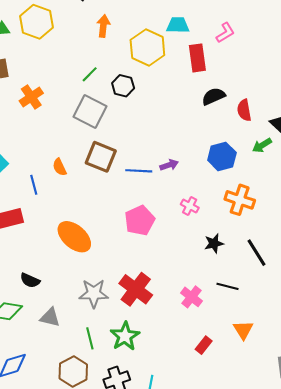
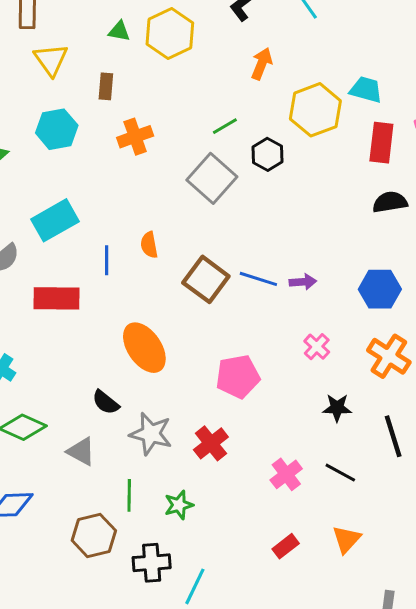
brown square: (101, 157) -> (206, 279), moved
pink pentagon: (140, 220) -> (238, 377), moved
black semicircle: (30, 280) -> (106, 402), moved
red cross: (136, 289) -> (211, 443), size x0.7
green star: (125, 336) -> (179, 505), size x0.7

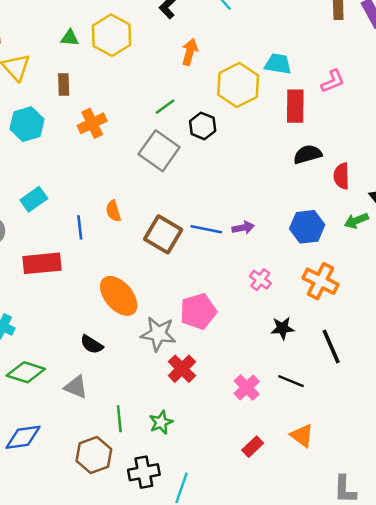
cyan rectangle: (55, 220) -> (34, 199), size x0.7
gray star: (151, 434) -> (158, 334), moved
orange triangle: (346, 539) -> (302, 436), turned -30

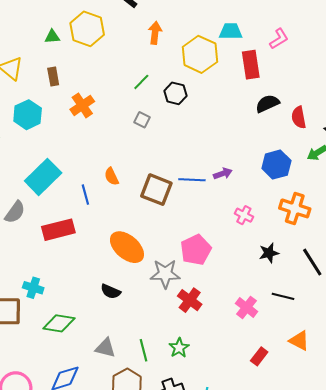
gray square: (159, 151) -> (142, 120), size x0.5
cyan rectangle: (34, 199) -> (43, 177), size x1.6
gray triangle: (76, 387) -> (105, 348), moved

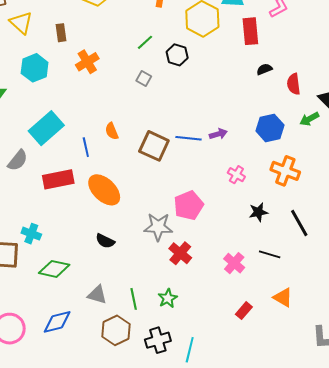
black semicircle: (267, 104) -> (264, 69), size x0.7
orange ellipse: (127, 247) -> (104, 190), moved

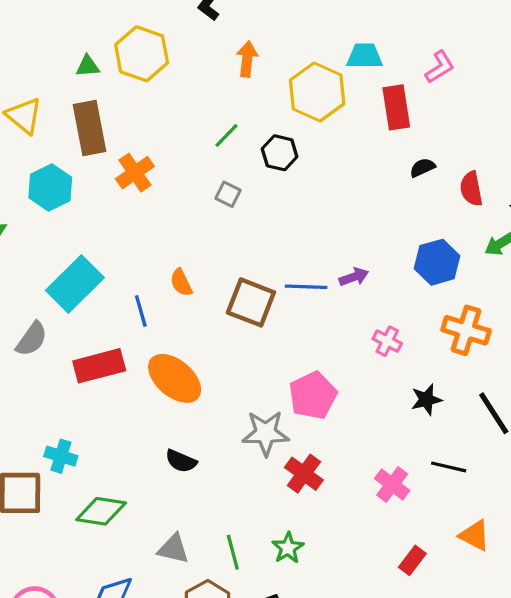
brown rectangle: (61, 33) -> (90, 128), size x1.8

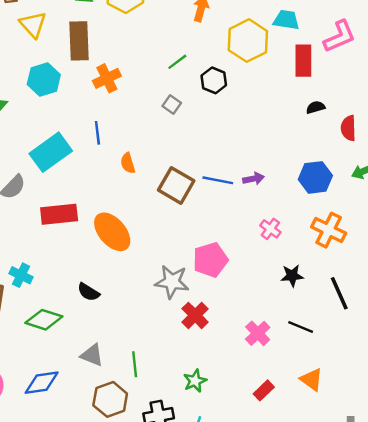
pink L-shape: (440, 67) -> (340, 36), size x1.4
blue line: (141, 311) -> (97, 133), moved
black semicircle: (181, 461) -> (88, 292), moved
green star: (288, 548) -> (195, 381), moved

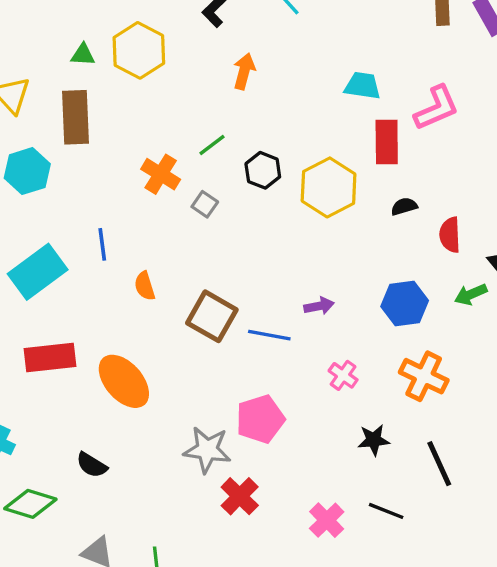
yellow hexagon: (248, 41) -> (329, 187), moved
orange cross: (107, 78) -> (161, 174), moved, turned -32
blue line: (218, 180) -> (269, 335), moved

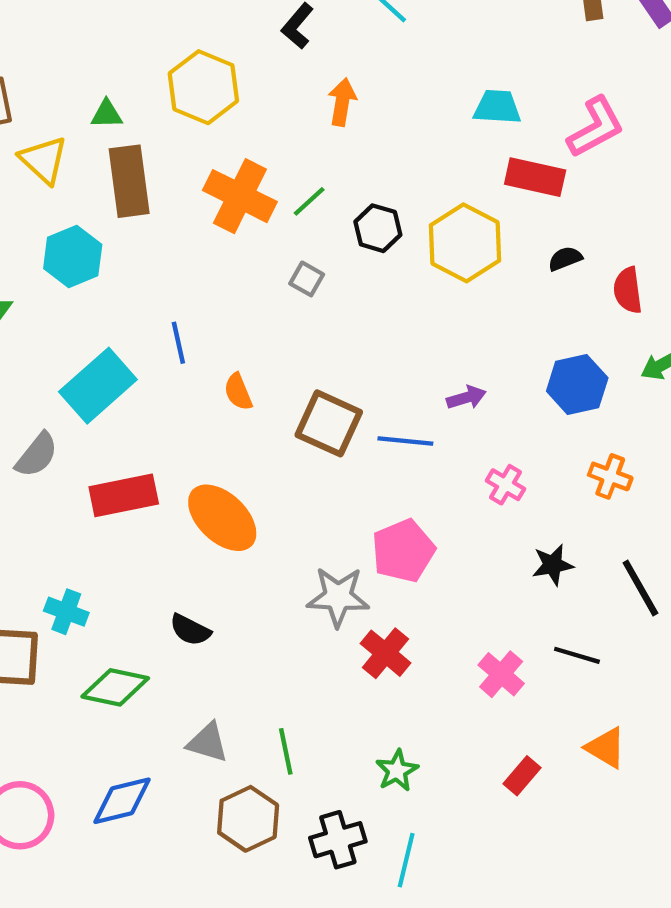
green triangle: (83, 55) -> (107, 114), moved
red rectangle: (387, 142) -> (535, 177), turned -72
orange cross: (161, 174) -> (240, 196), moved, size x1.4
orange cross: (424, 376) -> (610, 476), size x0.7

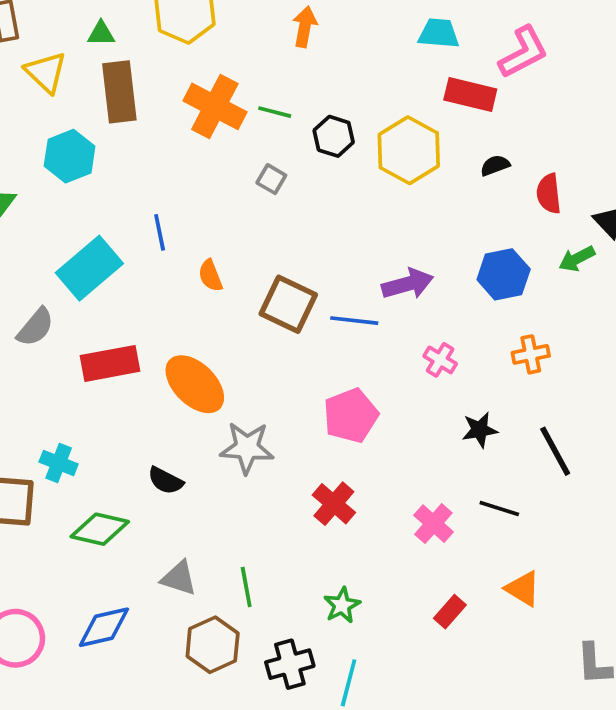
green line: (309, 201) -> (275, 112), turned 56
purple arrow: (466, 398) -> (408, 284), size x1.5
orange cross: (610, 476) -> (531, 354), turned -33
gray star: (338, 597) -> (247, 448), moved

